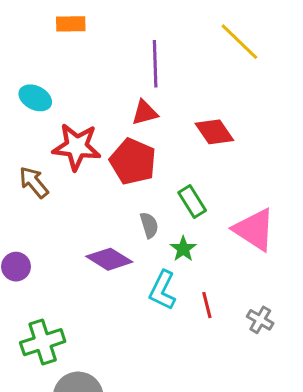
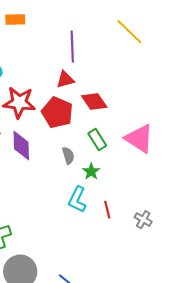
red diamond: (214, 132) -> (94, 102), moved
pink triangle: (254, 230) -> (139, 139), moved
purple diamond: (109, 259) -> (21, 146), moved, turned 56

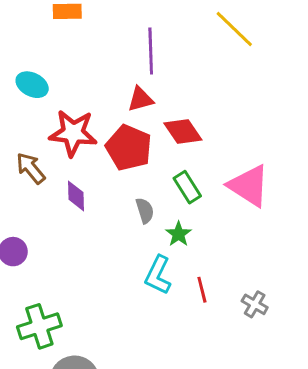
purple diamond: (21, 146) -> (76, 196), size x0.7

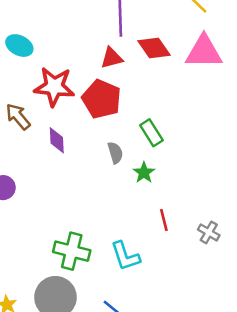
red diamond: (183, 132) -> (154, 48), moved
pink triangle: (249, 186) -> (204, 52), moved, turned -33
cyan L-shape: (158, 275) -> (125, 256), moved, turned -44
green cross: (39, 326) -> (72, 251), moved, turned 32

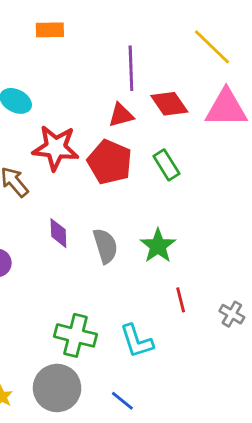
green rectangle: (151, 133) -> (166, 165), moved
purple diamond: (57, 140) -> (58, 233), moved
gray semicircle: (115, 153) -> (105, 246), moved, size x1.4
green star: (144, 173) -> (158, 246), size x1.4

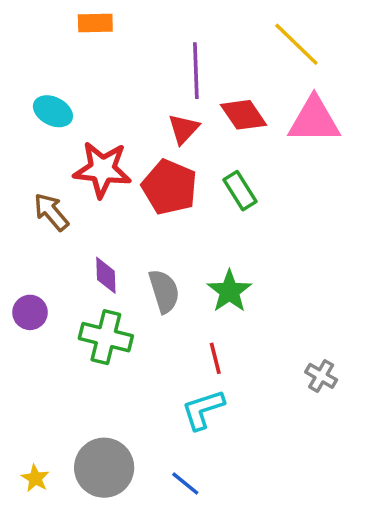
red triangle: (121, 115) -> (184, 129), turned -32
red line: (181, 300) -> (215, 358), moved
green cross: (76, 335) -> (106, 337), moved
cyan L-shape: (137, 341) -> (203, 409), turned 90

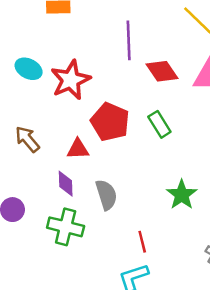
red triangle: (184, 129) -> (78, 149), moved, turned 45
red star: (102, 169) -> (71, 80), moved, turned -30
green star: (229, 291) -> (182, 195), moved

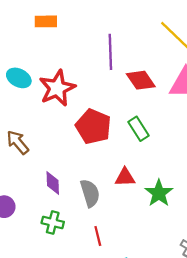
red triangle: (78, 149) -> (125, 177), moved
green cross: (66, 227) -> (53, 223), size x0.7
red line: (142, 242) -> (98, 236), moved

